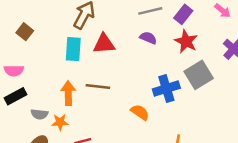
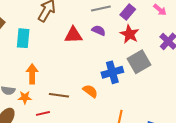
red triangle: (104, 44) -> (73, 35), moved
cyan rectangle: (73, 49) -> (23, 38), moved
brown line: (98, 87) -> (59, 95), moved

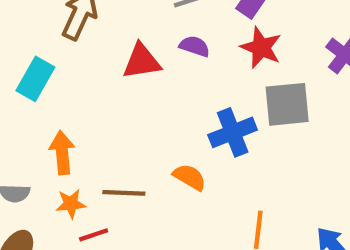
cyan rectangle: (23, 38) -> (35, 79), turned 30
gray square: (139, 62) -> (287, 104), turned 30
orange star: (25, 97) -> (71, 204), moved

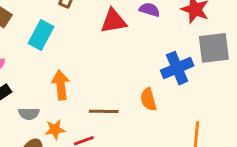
orange semicircle: (190, 177) -> (148, 99), turned -135
orange star: (71, 204) -> (55, 129), moved

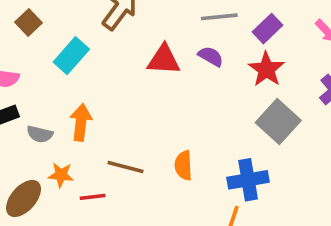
gray square: (214, 48) -> (278, 122), turned 36
blue cross: (177, 68) -> (248, 180), moved
gray semicircle: (29, 114) -> (40, 134), moved

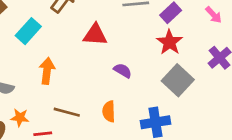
purple semicircle: (211, 56) -> (123, 71), moved
orange arrow: (81, 122) -> (47, 71), moved

